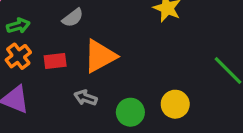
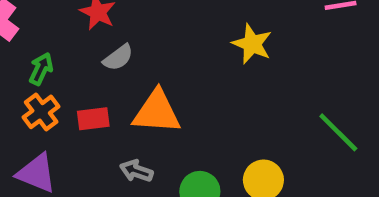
green arrow: (18, 26) -> (41, 69), turned -50
orange triangle: (100, 56) -> (157, 112), turned 33

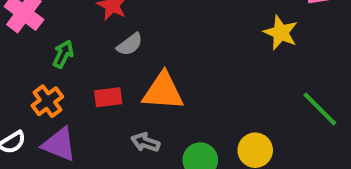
yellow star: (252, 44) -> (281, 33), moved
orange cross: (41, 112) -> (47, 101), moved

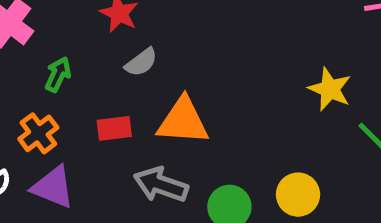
yellow star: (281, 33) -> (330, 89), moved
gray arrow: (145, 142) -> (161, 185), size x1.5

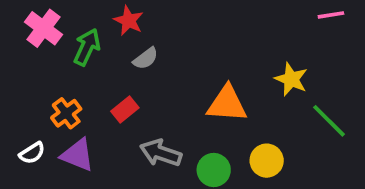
green arrow: (58, 75) -> (87, 47), moved, size x1.4
orange triangle: (183, 121) -> (227, 104), moved
red rectangle: (114, 128) -> (125, 109), turned -32

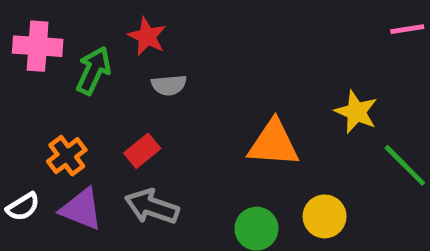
pink cross: (43, 28) -> (38, 46), turned -33
gray semicircle: (146, 58) -> (169, 85), turned 32
gray arrow: (161, 153) -> (152, 207), moved

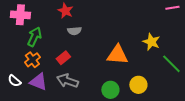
green arrow: (94, 71) -> (34, 37), moved
white semicircle: (23, 207) -> (14, 81), turned 72

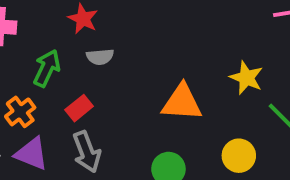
green arrow: (34, 37) -> (47, 68), moved
gray arrow: (67, 81) -> (87, 152), turned -130
yellow circle: (138, 85) -> (239, 156), moved

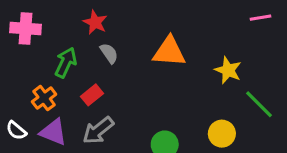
gray semicircle: (100, 57) -> (109, 53), turned -120
orange triangle: (182, 102) -> (169, 52), moved
gray arrow: (87, 152) -> (98, 131), turned 72

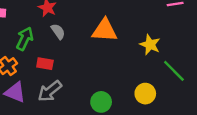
red rectangle: (92, 95) -> (45, 64), turned 49

